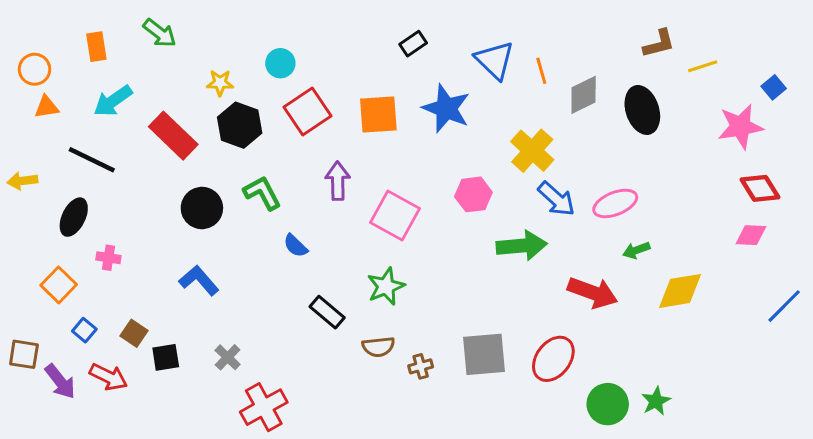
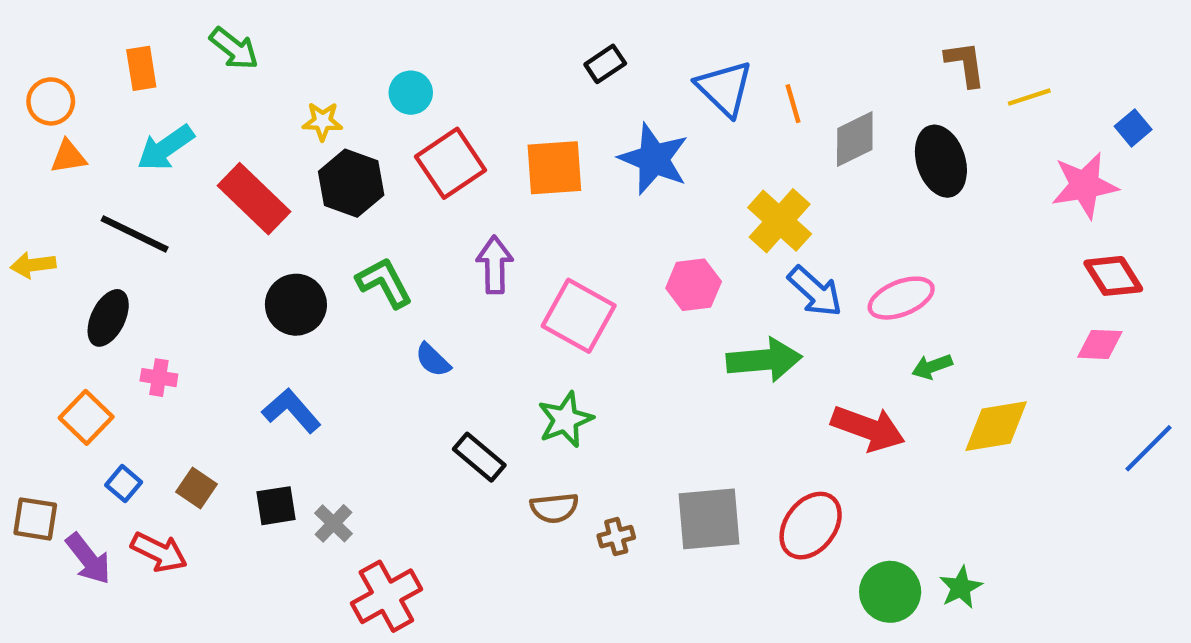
brown L-shape: (659, 44) -> (965, 64), turned -84
black square: (166, 357) -> (276, 506), moved

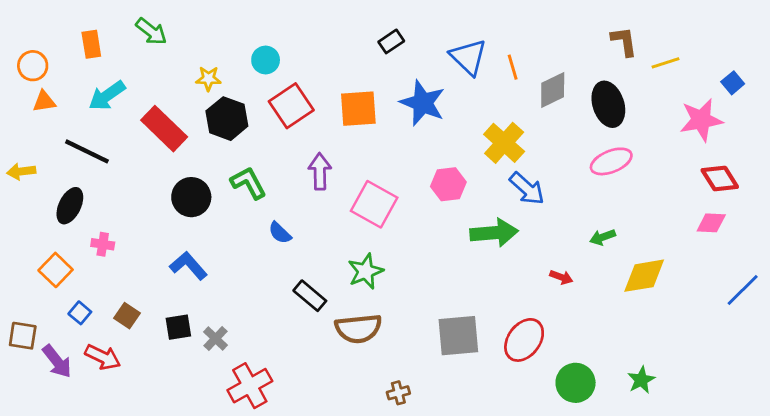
pink ellipse: (901, 298) -> (611, 161), moved
red arrow: (868, 428) -> (561, 277), size x0.5
brown semicircle: (554, 508) -> (358, 329), size x1.5
brown cross: (616, 537) -> (398, 393), moved
green star: (961, 587) -> (641, 380), moved

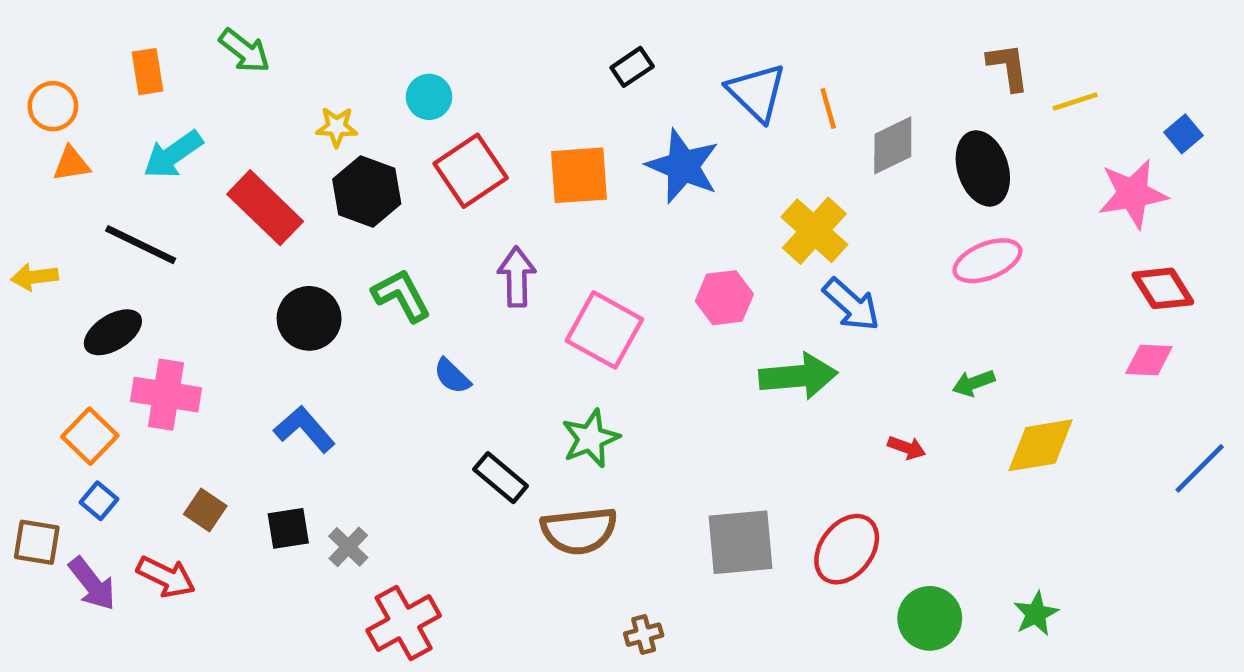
black ellipse: (70, 206) -> (113, 332), turned 32
pink cross: (103, 244) -> (166, 395), size x1.8
blue square: (80, 313) -> (99, 501), moved

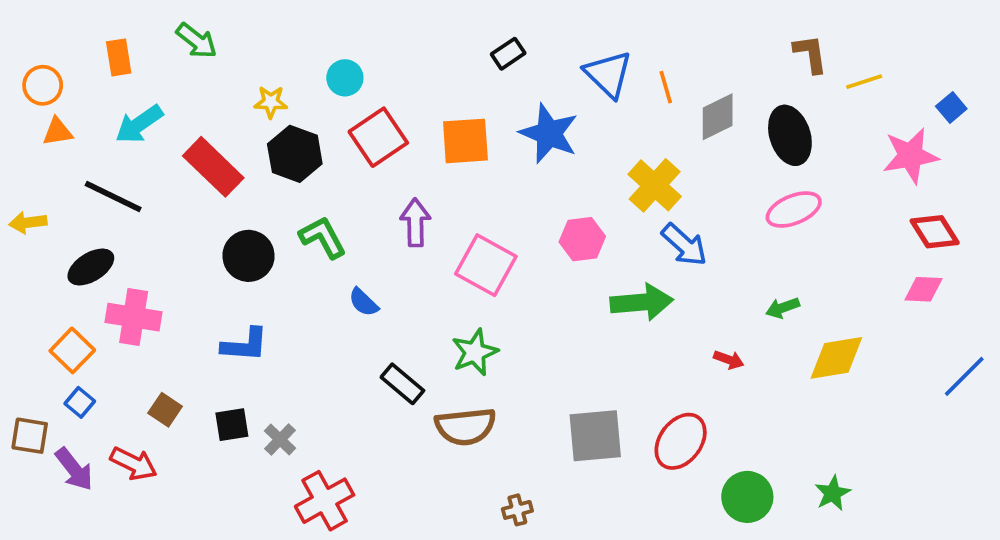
blue L-shape: (304, 429) -> (245, 345), turned 135

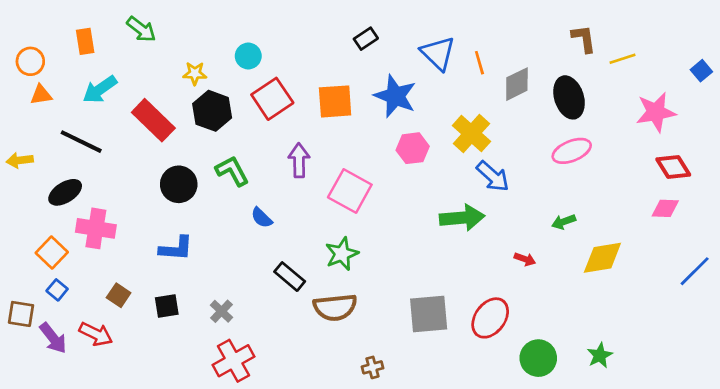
blue square: (951, 108) -> (701, 71), moved
pink hexagon: (582, 239) -> (413, 148), moved
gray cross: (280, 439) -> (221, 311), moved

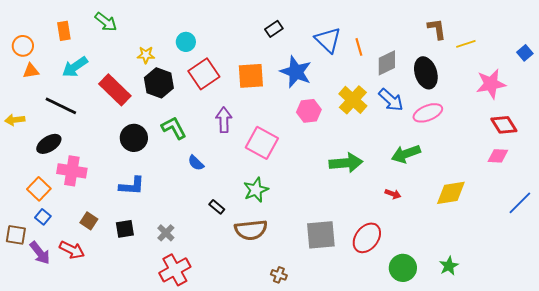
blue arrow: (493, 176) -> (391, 100), moved
green arrow: (564, 222) -> (406, 154), moved, size x1.6
black rectangle: (290, 277) -> (217, 207), size x0.7
brown cross: (373, 367) -> (279, 275), turned 35

